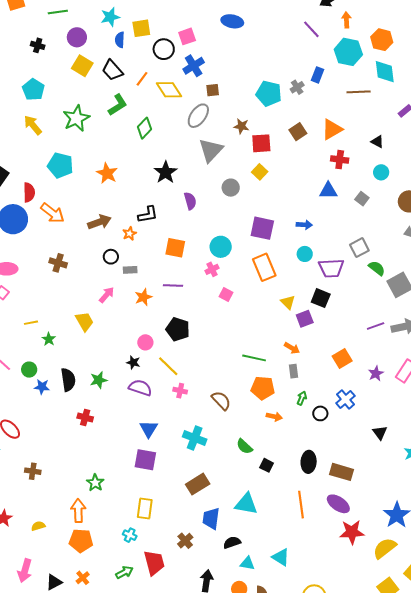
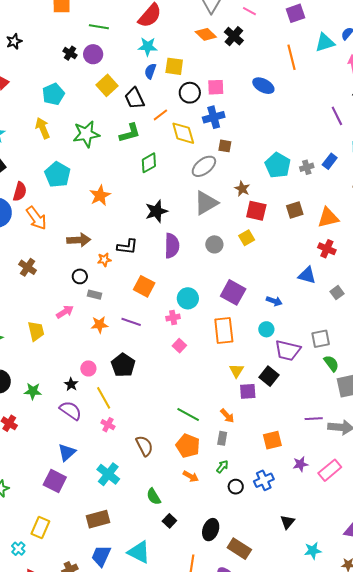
purple circle: (77, 37) -> (93, 54), moved
purple semicircle: (190, 201) -> (172, 246), size x1.4

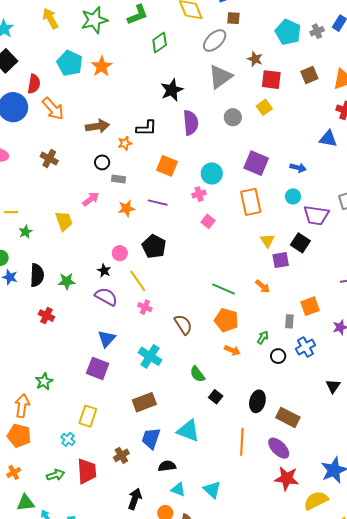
orange star: (100, 195) -> (102, 66), moved
gray rectangle: (222, 438) -> (289, 321), moved

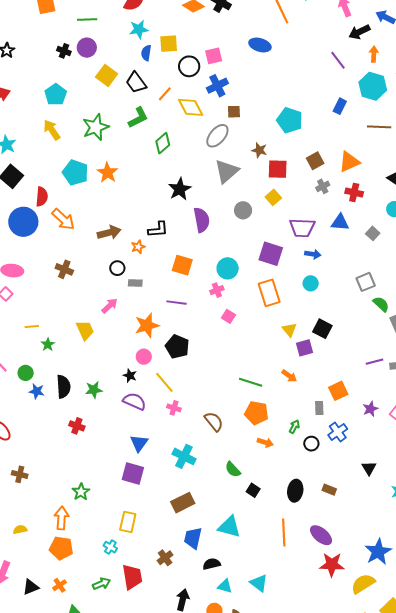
gray cross: (317, 31) -> (323, 186), moved
orange star: (126, 208) -> (147, 325), moved, size x1.4
purple trapezoid: (316, 215) -> (302, 228), moved
brown rectangle: (288, 417) -> (329, 490), moved, size x0.6

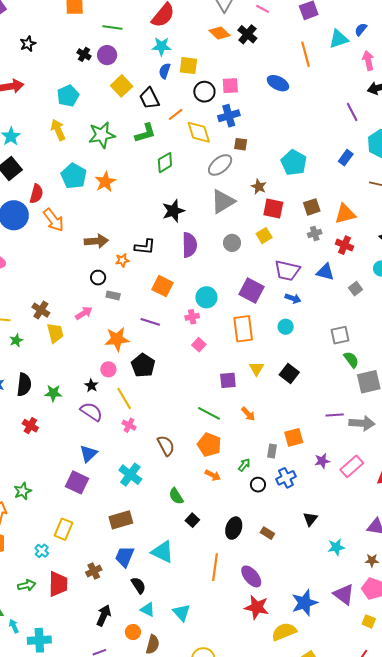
brown cross: (64, 269) -> (41, 310), moved
purple square: (305, 348) -> (228, 380), moved
black semicircle: (212, 564) -> (138, 585), turned 60

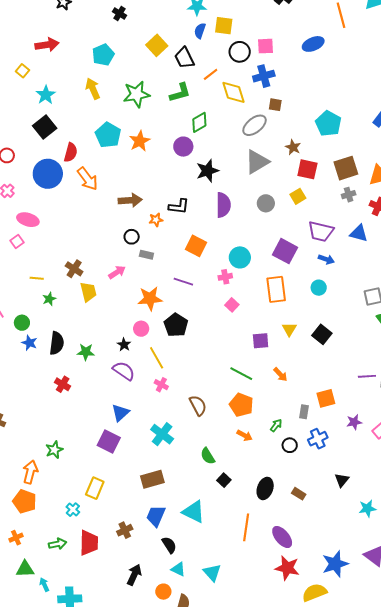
purple circle: (107, 55) -> (183, 147), moved
blue ellipse: (278, 83) -> (313, 44), turned -50
brown square: (312, 207) -> (346, 168), size x1.4

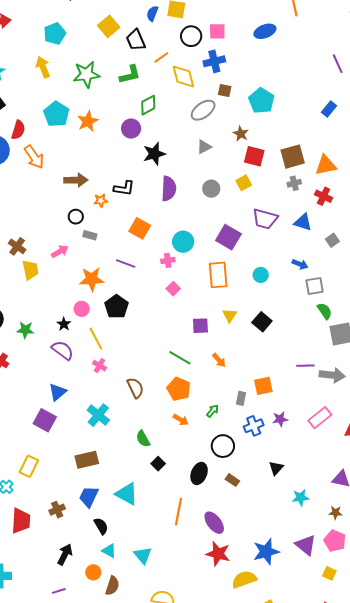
cyan pentagon: (328, 124) -> (261, 101), moved
gray triangle: (257, 162) -> (204, 147), size x0.6
blue arrow: (326, 259) -> (300, 264), moved
purple star: (354, 422) -> (280, 419), moved
black circle: (290, 445) -> (223, 446), moved, size x1.5

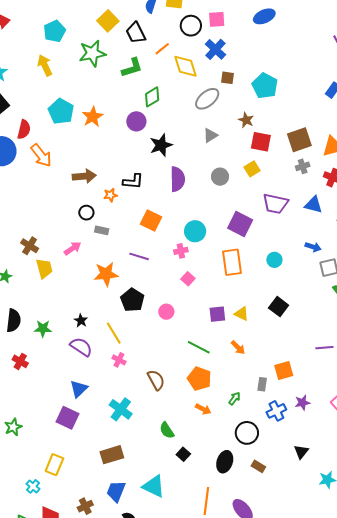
blue cross: (214, 61) -> (215, 49), turned -30
green star: (86, 74) -> (92, 53), moved
pink circle: (82, 309) -> (166, 312), moved
yellow triangle: (230, 315) -> (242, 314), moved, turned -35

